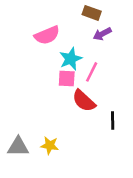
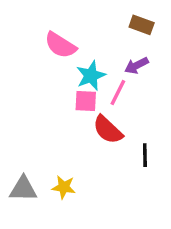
brown rectangle: (92, 13) -> (142, 25), moved
purple arrow: (102, 34) -> (136, 65), moved
pink semicircle: (47, 35) -> (60, 45), turned 55

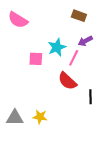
brown rectangle: (142, 25) -> (79, 16), moved
pink semicircle: (60, 45) -> (18, 20), moved
pink square: (86, 101) -> (36, 59), moved

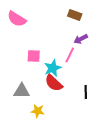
cyan star: (57, 47) -> (53, 68), moved
red semicircle: (67, 81) -> (54, 83), moved
gray triangle: (15, 118) -> (22, 91), moved

